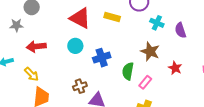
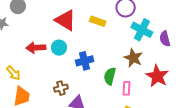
cyan cross: (157, 23) -> (142, 30), size x1.5
red arrow: (36, 46) -> (36, 48), moved
red star: (175, 68) -> (157, 76), size x1.6
pink rectangle: (145, 82) -> (126, 88), turned -40

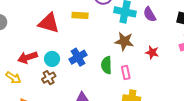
cyan circle: (59, 48) -> (52, 59), moved
yellow arrow: (13, 73) -> (13, 78), moved
red star: (157, 76) -> (152, 52), size x0.6
brown cross: (61, 88) -> (49, 78), moved

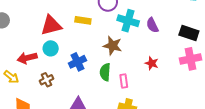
red triangle: (49, 23) -> (51, 25), turned -35
brown star: (124, 41) -> (113, 46), moved
cyan circle: (52, 59) -> (51, 48), moved

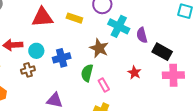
black rectangle: (189, 33) -> (162, 52), moved
cyan circle: (51, 48) -> (36, 51), moved
pink rectangle: (124, 81) -> (104, 85), turned -32

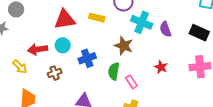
cyan circle: (36, 51) -> (63, 45), moved
black rectangle: (162, 52) -> (199, 33), moved

